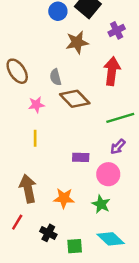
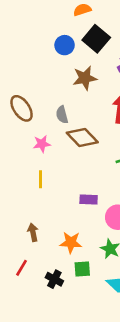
brown arrow: (28, 189) -> (33, 232), size x0.6
green square: (75, 246) -> (82, 269), moved

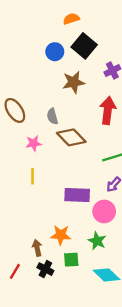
purple rectangle: (89, 199) -> (77, 195), size x1.5
brown arrow: (33, 232) -> (37, 248), moved
red line: (22, 268) -> (15, 271), moved

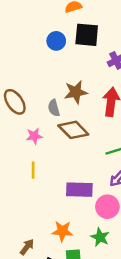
black square: (84, 46) -> (87, 35), turned -35
brown star: (74, 82) -> (76, 92), moved
brown arrow: (37, 248) -> (27, 247), moved, turned 49

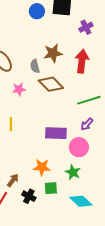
yellow line: (33, 170) -> (11, 124), moved

